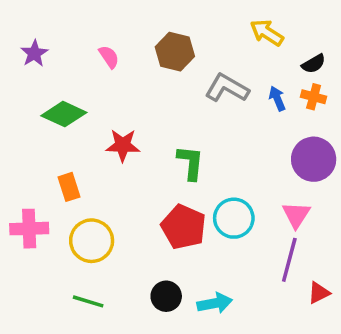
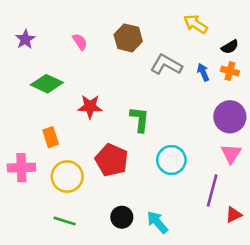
pink triangle: (296, 215) -> (231, 154), moved
red pentagon: (184, 227) -> (112, 160), moved
cyan arrow: (215, 303) -> (157, 222), turned -120

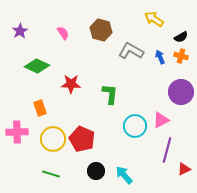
pink triangle: (231, 154) -> (161, 120), moved, turned 30
red pentagon: (112, 160) -> (82, 139), moved

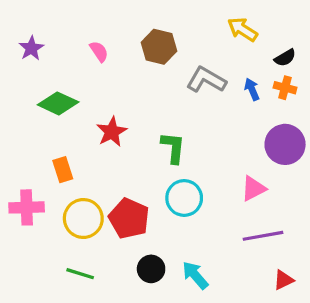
red star: (71, 84) -> (112, 132), turned -30
cyan circle: (135, 126) -> (184, 198), moved
purple line: (167, 150) -> (263, 236), turned 65
red triangle: (184, 169) -> (283, 280), moved

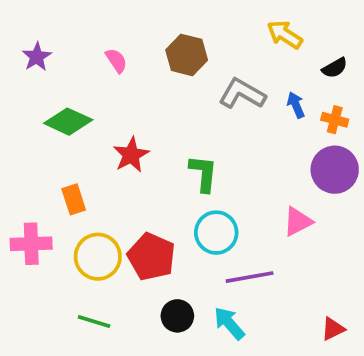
orange cross: (285, 88) -> (335, 120), moved
purple line: (263, 236) -> (250, 277), moved

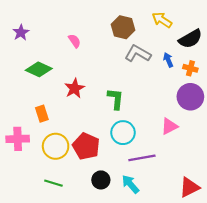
brown hexagon: (187, 55) -> (123, 27), moved
pink semicircle: (116, 60) -> (75, 41), moved
black semicircle: (335, 68) -> (190, 39), size x1.6
red triangle: (333, 329) -> (189, 187), size x1.5

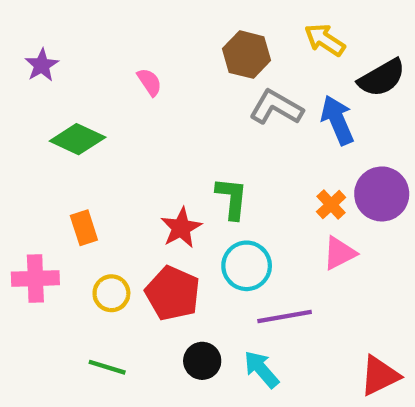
blue arrow: (168, 60) -> (337, 120), size x1.6
orange cross: (190, 68) -> (331, 205), moved, turned 32
red star: (75, 88) -> (181, 228), moved
yellow circle: (56, 146) -> (111, 293), size x0.7

